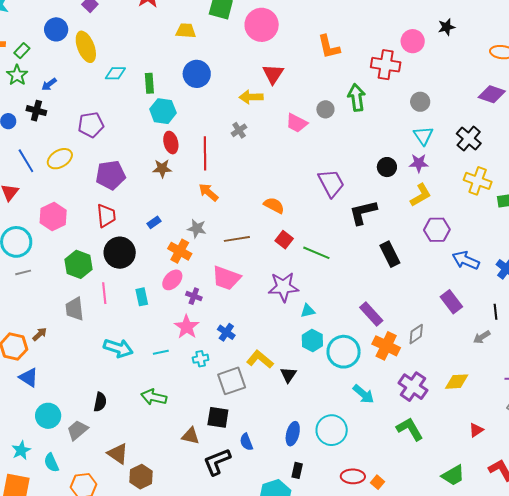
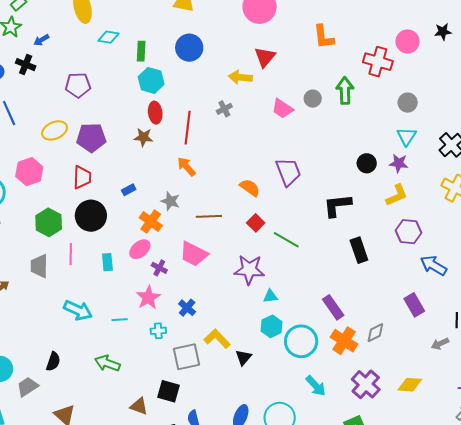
yellow ellipse: (60, 159) -> (55, 130), moved
purple trapezoid: (331, 183) -> (288, 172), moved

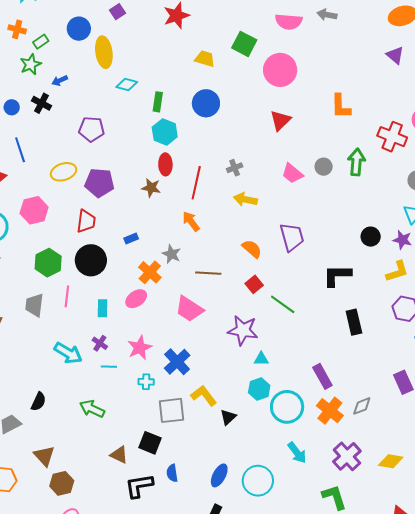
yellow arrow: (240, 77) -> (245, 199), moved
purple cross: (159, 268) -> (100, 343), moved
blue cross: (187, 308) -> (177, 362), size x1.5

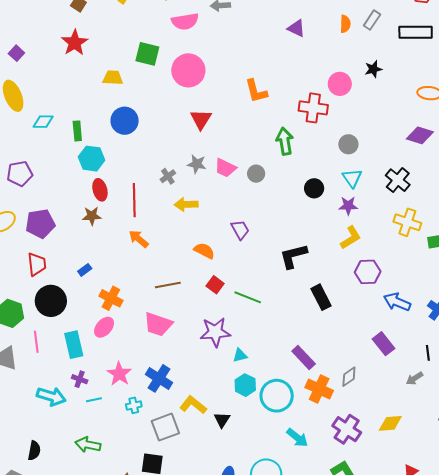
gray circle: (324, 167) -> (256, 174), moved
purple trapezoid: (292, 237) -> (240, 230), size x0.7
black circle: (371, 237) -> (314, 188), moved
gray star: (171, 254) -> (197, 164), moved
cyan rectangle: (103, 308) -> (74, 345), size x1.5

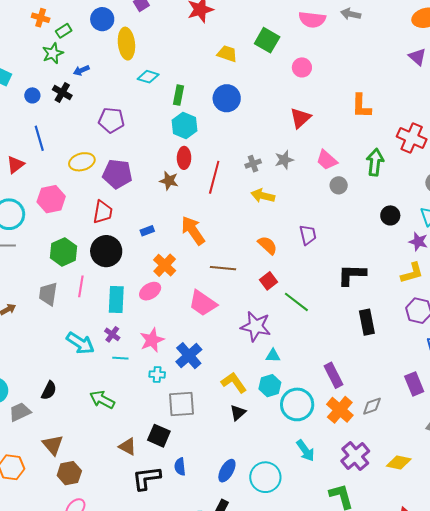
pink circle: (188, 70) -> (302, 67), size x0.6
gray star: (197, 164) -> (284, 160), turned 30
pink trapezoid: (225, 168) -> (327, 160), moved
orange arrow: (139, 239) -> (193, 230), moved, size x1.4
yellow L-shape: (193, 405) -> (234, 383), moved

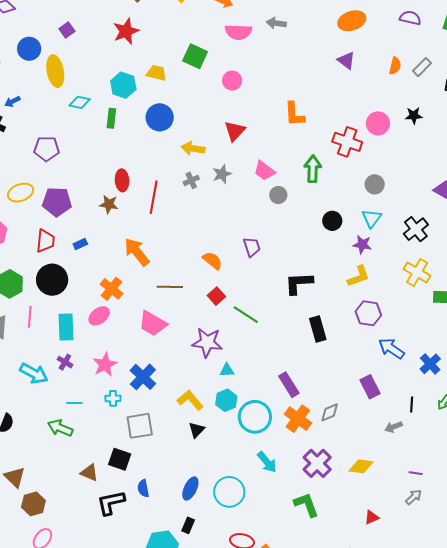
cyan hexagon: (184, 126) -> (123, 85), moved
yellow arrow: (263, 196) -> (193, 148), moved
blue rectangle: (147, 231) -> (80, 244), moved
cyan line: (120, 358) -> (74, 403), moved

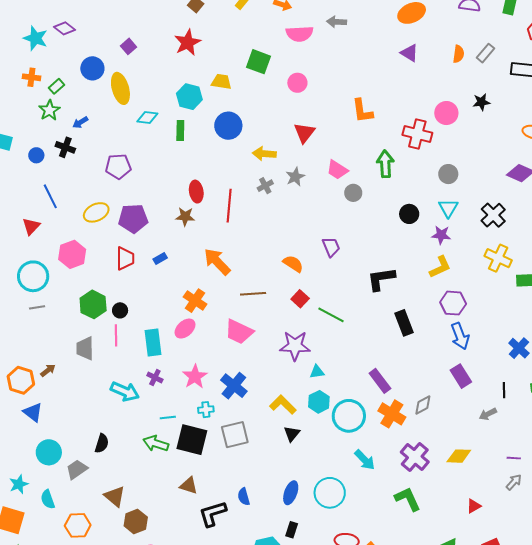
black circle: (52, 280) -> (120, 310), moved, size x0.5
blue arrow: (391, 348) -> (460, 336), moved, turned -140
black square: (120, 459) -> (192, 440), moved, size x1.4

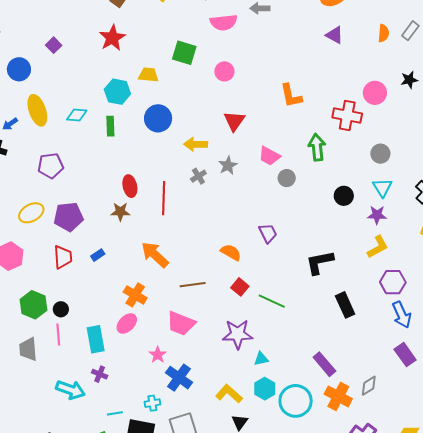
yellow ellipse: (120, 88) -> (37, 110), moved
pink star: (195, 377) -> (158, 355), moved, size x0.7

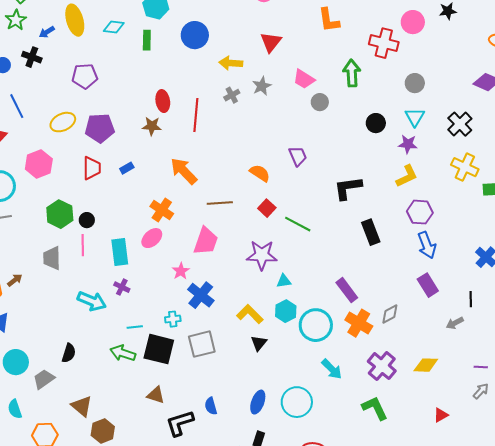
pink trapezoid: (181, 323) -> (206, 241), turned -96

